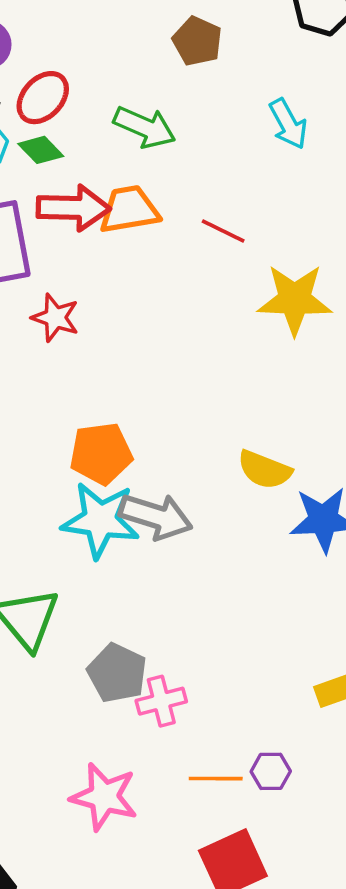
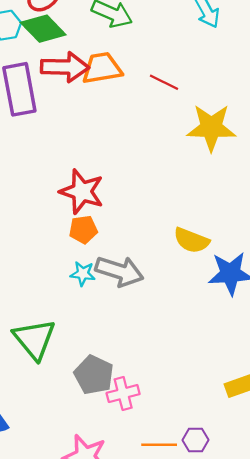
green diamond: (41, 150) -> (43, 29), size x1.5
red star: (55, 318) -> (82, 192), moved, size x1.4
orange pentagon: (101, 453) -> (83, 230), size x0.7
cyan star: (100, 520) -> (83, 274), size x0.5

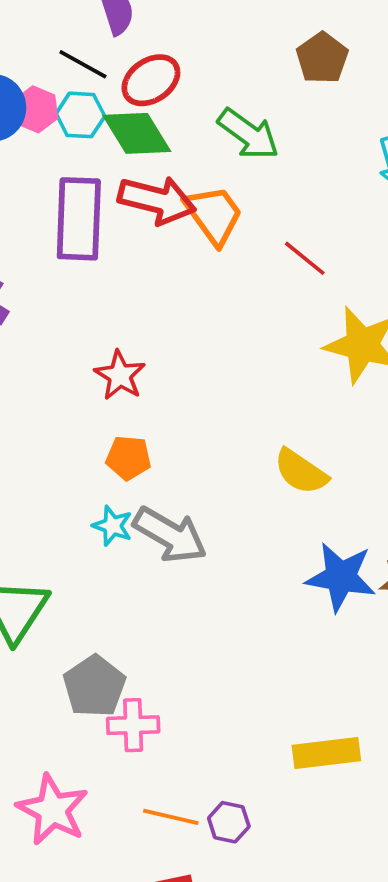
orange trapezoid: (102, 68) -> (214, 215), turned 51
red star: (82, 192) -> (120, 375), moved, size x0.7
yellow semicircle: (191, 240) -> (301, 472), moved

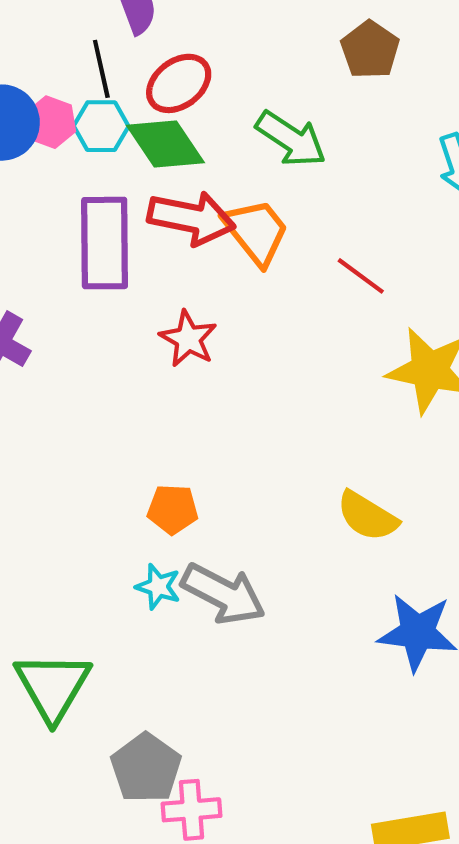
black line: (83, 64) -> (101, 69), turned 51
red star: (120, 375) -> (188, 339), moved

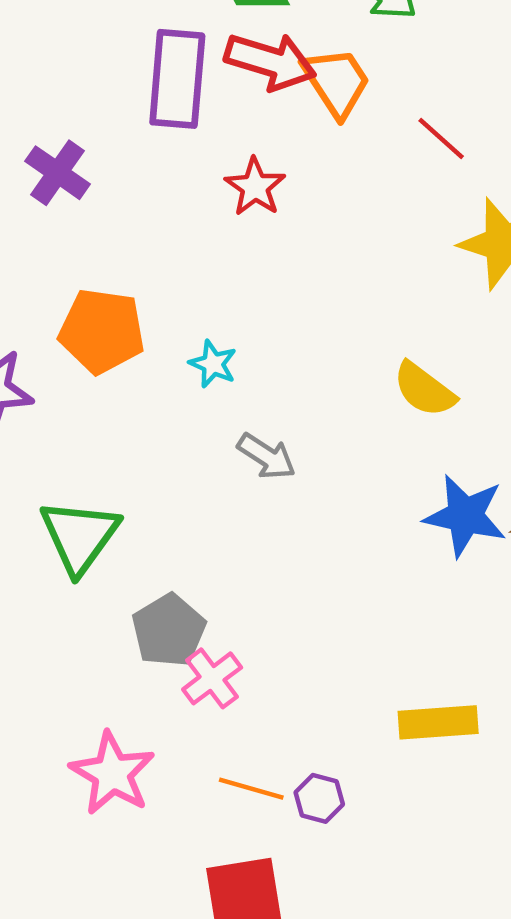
orange pentagon: (173, 509) -> (102, 331), moved, size x1.6
cyan star: (158, 587) -> (213, 364), moved
gray arrow: (223, 594) -> (267, 456), size x0.7
pink cross: (191, 810) -> (212, 678), turned -38

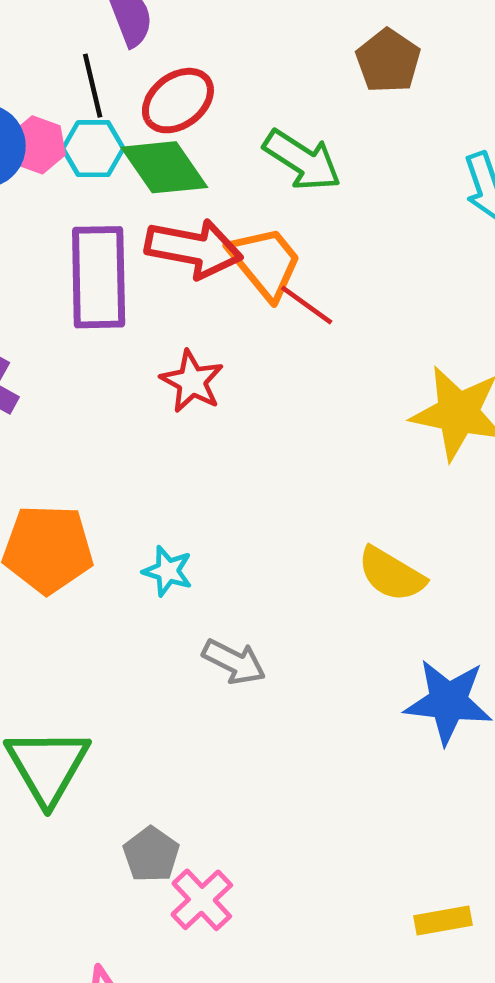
red line: (441, 138) -> (307, 305), moved
gray pentagon: (169, 630) -> (151, 854), size x0.7
yellow rectangle: (438, 722) -> (443, 921), size x0.7

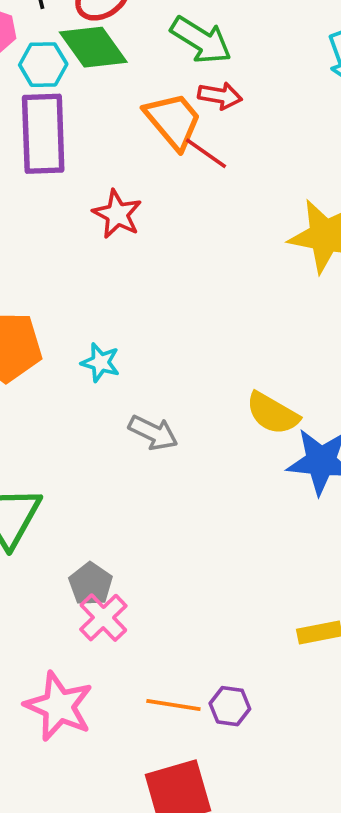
cyan hexagon: (93, 149) -> (43, 65), moved
red arrow: (194, 249) -> (220, 96), moved, size x0.6
yellow semicircle: (391, 574) -> (272, 413), moved
pink cross: (202, 900) -> (103, 618), moved

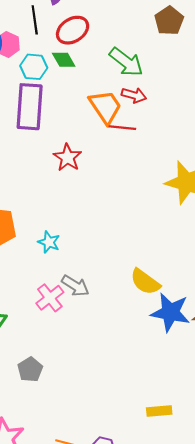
green diamond: (93, 47) -> (64, 60), size x0.6
red line: (206, 153) -> (122, 128), turned -35
pink cross: (103, 618) -> (50, 298), moved

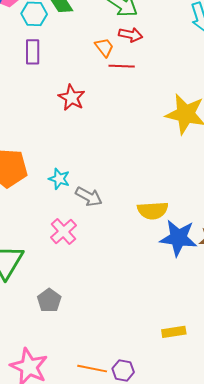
purple rectangle: (30, 107) -> (33, 52), size x0.6
orange trapezoid: (105, 107) -> (104, 47), size x0.6
yellow semicircle: (145, 282) -> (153, 210), turned -36
gray arrow: (75, 286) -> (89, 197), moved

